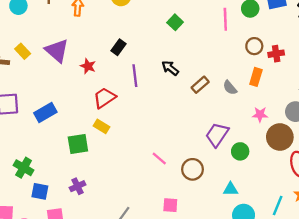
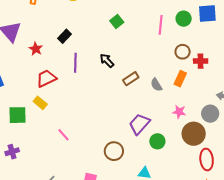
pink line: (159, 159) -> (64, 135), moved

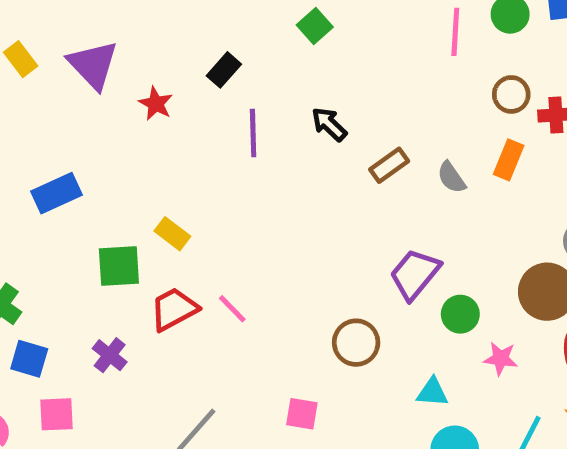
green square: (117, 21) -> (315, 26), moved
red trapezoid: (46, 78) -> (174, 309), moved
pink star: (179, 112) -> (501, 359), moved
purple cross: (12, 152) -> (110, 355), turned -32

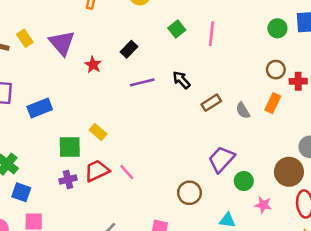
pink line: (455, 32) -> (211, 34), moved
purple line: (253, 133) -> (142, 82), turned 75
purple cross: (110, 355) -> (68, 180), moved, turned 35

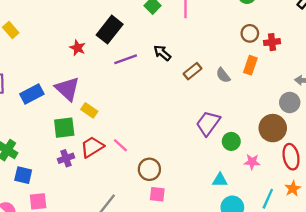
purple triangle: (62, 43) -> (67, 89), moved
black rectangle: (129, 49) -> (110, 30), size x1.6
brown circle: (189, 193) -> (149, 169), moved

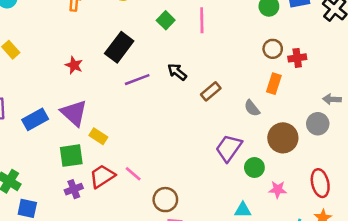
red star: (78, 48) -> (74, 65), moved
gray semicircle: (223, 75) -> (252, 108), moved
brown circle: (273, 128) -> (283, 138), moved

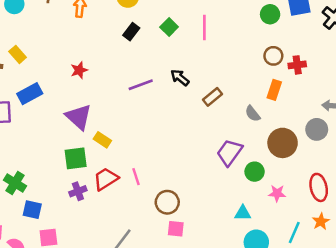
black rectangle: (119, 47) -> (131, 32), moved, size x0.6
red star: (74, 65) -> (79, 70), turned 30
blue rectangle: (35, 119) -> (30, 94), moved
pink line: (133, 174) -> (136, 177), turned 30

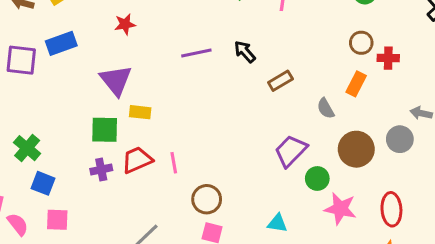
yellow rectangle: (102, 140) -> (140, 112), turned -36
pink star: (277, 193) -> (340, 209), size x1.5
cyan triangle: (243, 213) -> (277, 223), moved

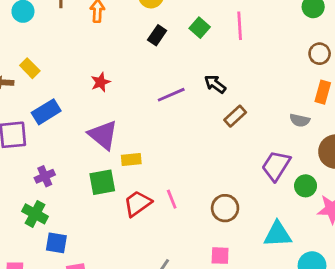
brown rectangle: (280, 81) -> (235, 116), moved
gray semicircle: (326, 108) -> (300, 120), turned -36
purple cross: (101, 170) -> (45, 176), moved
brown circle: (207, 199) -> (225, 208), moved
cyan triangle: (277, 223) -> (278, 234), size x1.5

